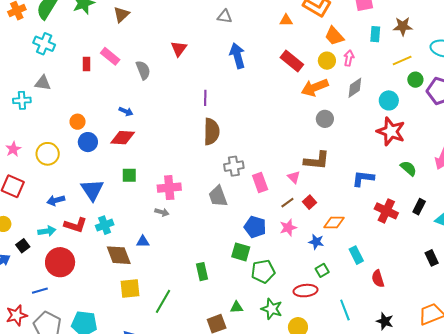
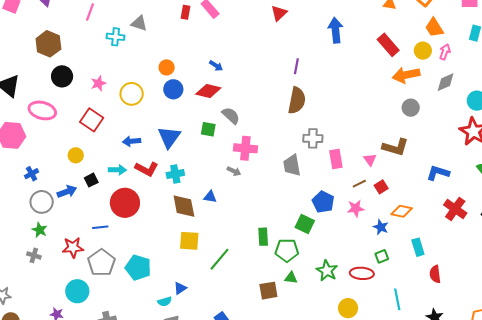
gray semicircle: (143, 70) -> (231, 116), moved, turned -36
green pentagon: (263, 271) -> (287, 250), moved
green star: (272, 309) -> (327, 271), moved

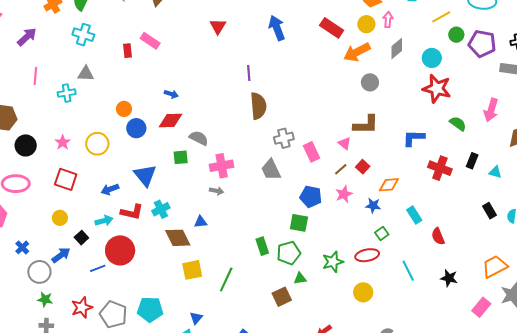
blue line: (100, 227) -> (98, 268), moved
green star: (327, 271) -> (333, 262), turned -30

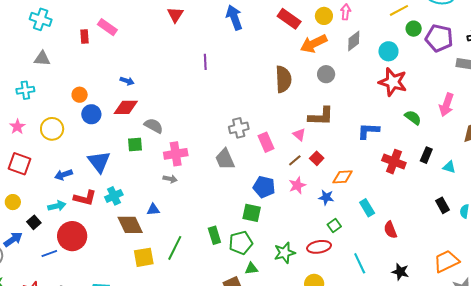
cyan cross: (67, 93) -> (25, 90), moved
brown semicircle: (258, 106) -> (283, 79), moved
green line: (226, 280) -> (175, 248), moved

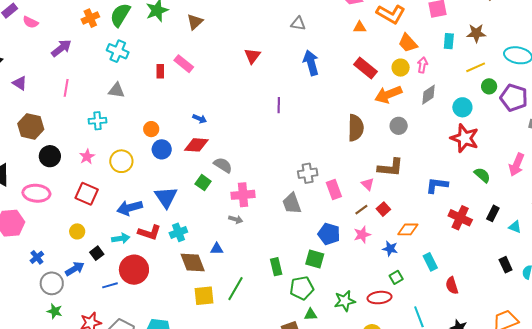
green square: (135, 144) -> (203, 183), turned 35
blue arrow: (64, 175) -> (130, 208), size x1.4
green rectangle: (214, 235) -> (276, 267), moved

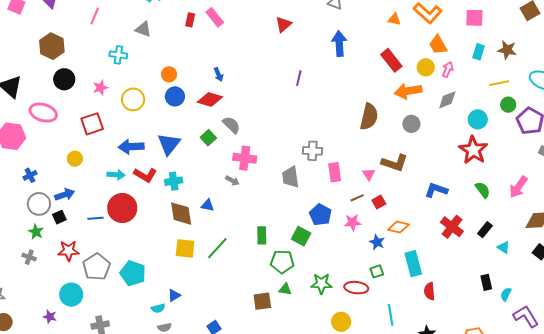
blue arrow: (200, 119) -> (219, 75), turned 32
red square: (87, 194) -> (92, 124), turned 35
black square: (97, 253) -> (59, 217), moved
cyan rectangle: (430, 262) -> (413, 264), size x1.4

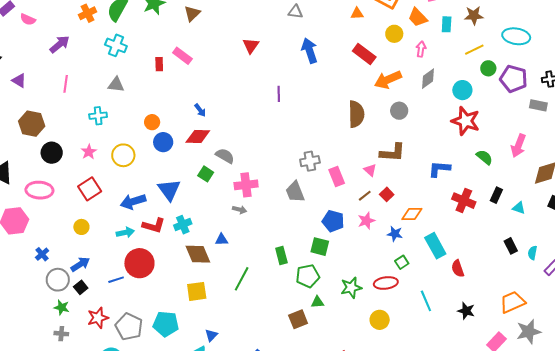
orange trapezoid: (438, 45) -> (418, 17), moved
yellow circle: (426, 67) -> (394, 34), moved
yellow square: (185, 248) -> (197, 291), moved

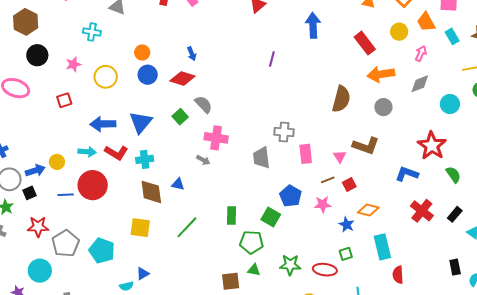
cyan rectangle: (447, 24) -> (452, 36), turned -49
red star: (466, 121) -> (432, 146), moved
red square: (90, 189) -> (64, 100), size x0.7
yellow circle: (81, 227) -> (57, 162), moved

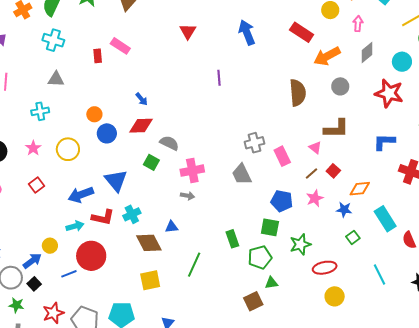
red star: (432, 146) -> (389, 93), moved
green star: (290, 265) -> (300, 244), moved
red ellipse: (325, 270) -> (325, 268), moved

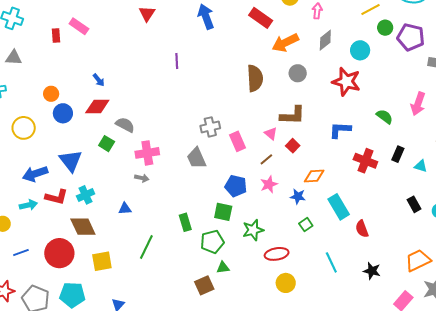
red square: (333, 171) -> (293, 146), moved
brown diamond: (149, 243) -> (83, 227), moved
red circle: (91, 256) -> (59, 253), moved

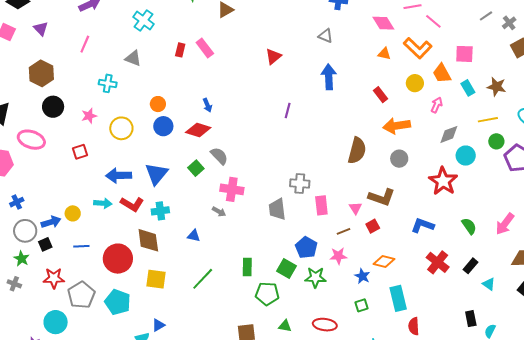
red rectangle: (261, 18) -> (381, 95), size x0.7
gray diamond: (325, 40) -> (449, 134), moved
green star: (253, 230) -> (315, 277), moved
green triangle: (223, 268) -> (285, 326), moved

